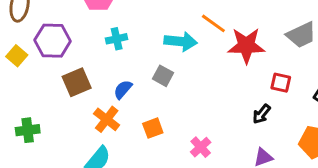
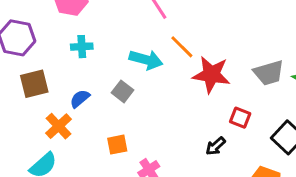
orange square: (153, 128) -> (117, 145), moved

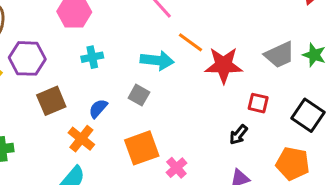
orange square: (117, 145) -> (142, 148), size x1.6

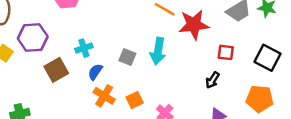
cyan cross: (92, 57) -> (84, 48), moved
cyan arrow: (157, 60) -> (158, 51), moved, turned 100
orange cross: (81, 139) -> (104, 96), moved
orange square: (142, 148) -> (135, 100), size x0.6

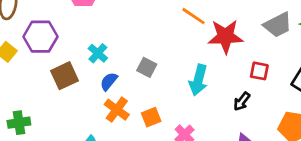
cyan cross: (84, 48) -> (98, 53), turned -35
cyan arrow: (158, 51) -> (198, 80), moved

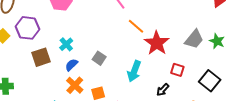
gray trapezoid: (278, 25) -> (194, 39), turned -30
red star: (225, 36) -> (157, 43), turned 30

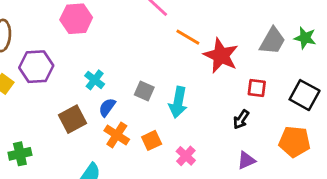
brown square: (41, 57) -> (72, 119), moved
cyan arrow: (134, 71) -> (178, 102), moved

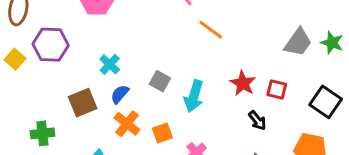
red star: (221, 56) -> (243, 83), moved, size x0.7
black arrow: (241, 119) -> (257, 120), turned -78
green cross: (20, 154) -> (42, 133), moved

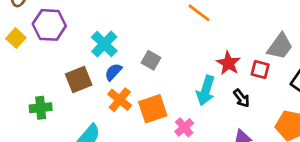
gray trapezoid: (298, 42) -> (280, 46), moved
cyan cross: (110, 64) -> (104, 44), size x1.4
cyan arrow: (194, 96) -> (206, 90), moved
orange square: (162, 133) -> (153, 109), size x1.5

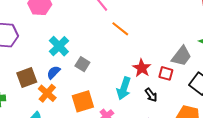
cyan cross: (104, 44) -> (59, 46), moved
orange cross: (120, 100) -> (47, 93), moved

